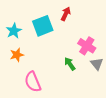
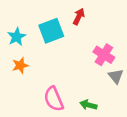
green arrow: (70, 64) -> (88, 105), moved, turned -40
pink semicircle: (33, 82) -> (54, 99), moved

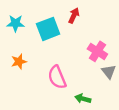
cyan star: (17, 37) -> (15, 23), moved, turned 30
pink semicircle: (54, 99) -> (57, 77), moved

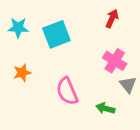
red arrow: (74, 15) -> (112, 18), moved
green arrow: (83, 99) -> (105, 108), moved

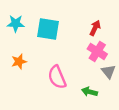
red arrow: (112, 18) -> (95, 28), moved
cyan square: (56, 34) -> (48, 29), turned 30

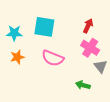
cyan star: (16, 23) -> (14, 33), moved
pink semicircle: (57, 77) -> (53, 58), moved, turned -45

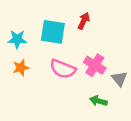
red arrow: (88, 26) -> (84, 21), moved
pink cross: (90, 48) -> (95, 65), moved

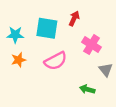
pink cross: (95, 65) -> (92, 45), moved
pink semicircle: (63, 69) -> (56, 61), turned -50

